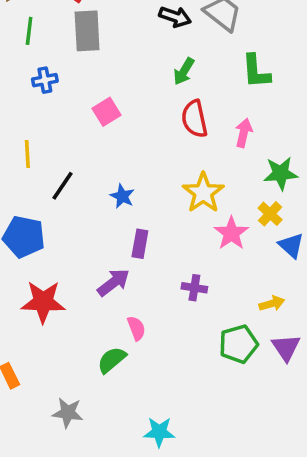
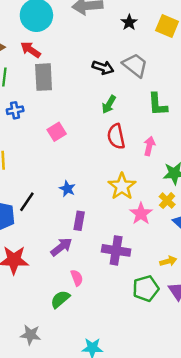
black line: (62, 186) -> (27, 202), moved
purple cross: (194, 288) -> (116, 250), size x1.6

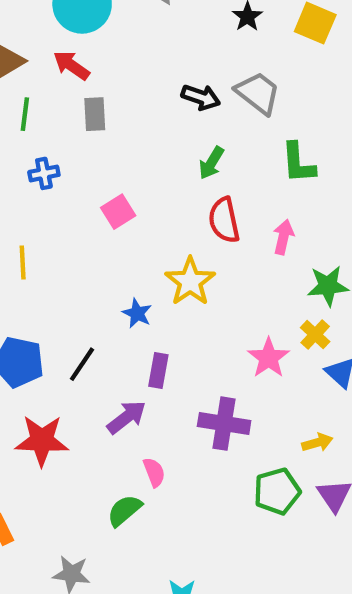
gray rectangle: (44, 77) -> (95, 114), size x0.7
yellow star: (122, 186) -> (190, 282), moved
black line: (27, 202) -> (82, 364), moved

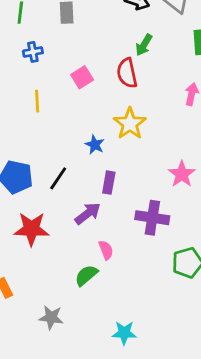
red semicircle: (224, 220) -> (127, 73), moved
yellow line: (23, 262) -> (37, 101), moved

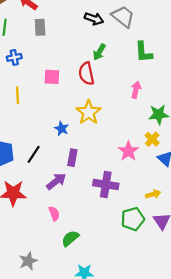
pink square: (82, 77) -> (52, 77), turned 35
pink semicircle: (106, 250) -> (54, 214), moved
green semicircle: (86, 275) -> (70, 238), moved
gray star: (51, 317) -> (28, 261), turned -30

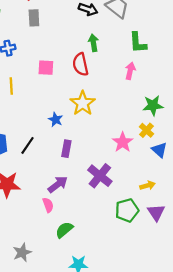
green arrow: (99, 52) -> (93, 43), turned 140
pink arrow: (136, 90) -> (130, 71), moved
purple arrow: (56, 181) -> (58, 184), moved
purple cross: (106, 185) -> (100, 176), turned 30

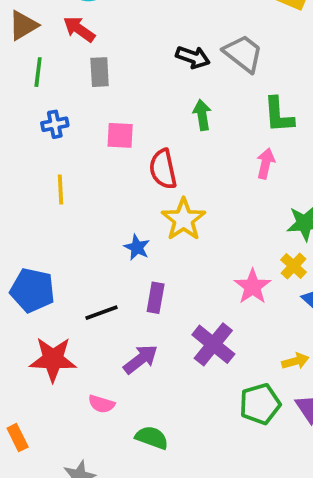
red semicircle: (80, 64) -> (163, 169), moved
pink square: (46, 68) -> (120, 135), moved
black line: (27, 145) -> (101, 313), moved, turned 36
pink semicircle: (48, 205) -> (101, 404), moved, turned 128
green semicircle: (64, 230) -> (152, 438), turned 60

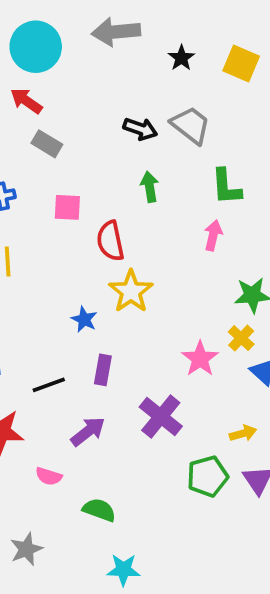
gray rectangle: (100, 72) -> (47, 144), turned -56

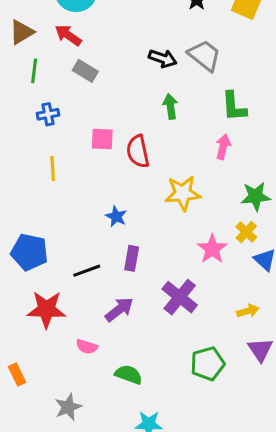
pink square: (67, 207) -> (102, 139), moved
yellow star: (131, 291) -> (183, 193), moved, turned 30
green pentagon: (208, 476) -> (208, 364), moved

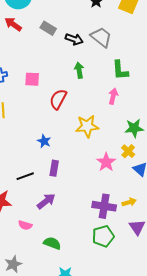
gray rectangle: (85, 71) -> (48, 28), moved
pink square: (102, 139) -> (32, 79), moved
red semicircle: (138, 151) -> (58, 99), turned 40
purple cross: (180, 297) -> (104, 206), moved, turned -30

